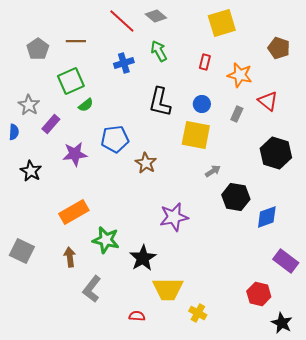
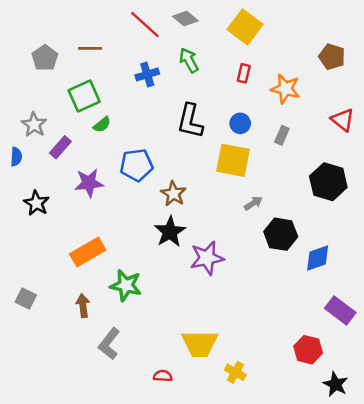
yellow square: (222, 23) -> (245, 27), moved, turned -36
red triangle: (268, 101) -> (343, 120), moved
gray square: (22, 251) -> (26, 298), size x0.7
black star: (143, 258) -> (170, 232), moved

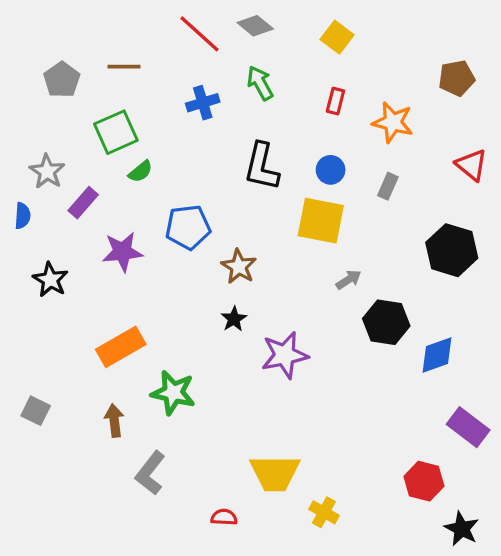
yellow square: (245, 27) -> (337, 37), size x0.7
brown pentagon: (332, 57) -> (457, 78), turned -30
black star: (170, 232) -> (234, 319), size x0.6

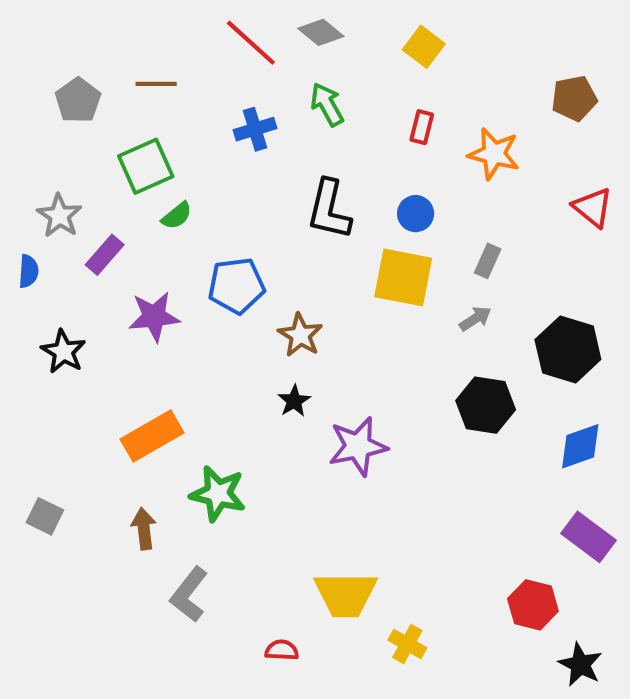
gray rectangle: (388, 186) -> (488, 261), moved
black hexagon: (452, 250) -> (568, 350), moved
gray arrow: (349, 280) -> (475, 319), moved
blue diamond: (437, 355) -> (580, 446), moved

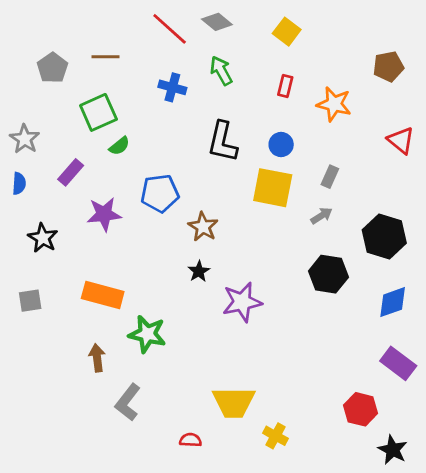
blue cross: (255, 129) -> (172, 87), turned 32
gray star: (59, 216) -> (25, 139), moved
orange rectangle: (152, 436) -> (103, 295), turned 45
gray square: (45, 516) -> (30, 301), moved, turned -35

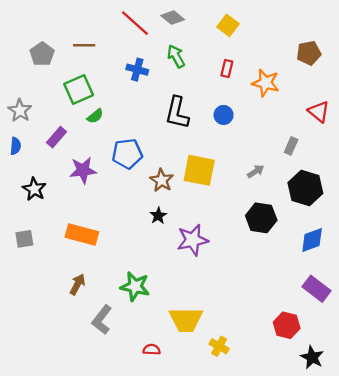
gray rectangle: (330, 177) -> (291, 146), moved
yellow square: (273, 188) -> (199, 170), moved
green star: (147, 334) -> (135, 286), moved
brown arrow: (97, 358) -> (77, 284), turned 35

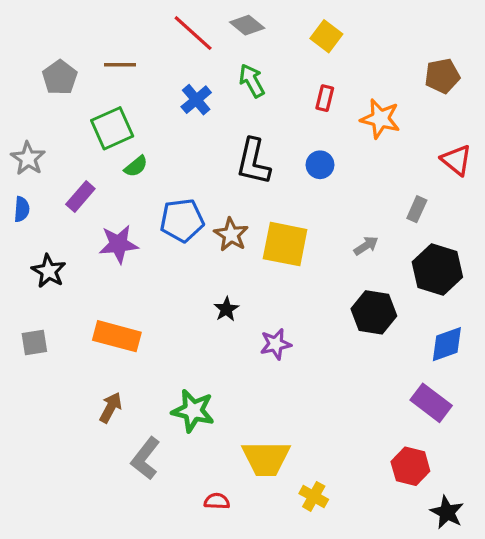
blue cross: (137, 70) -> (196, 100), turned 35
brown star: (162, 180) -> (231, 235), moved
purple star: (193, 240) -> (276, 344), size x0.7
purple rectangle: (317, 289) -> (431, 403), moved

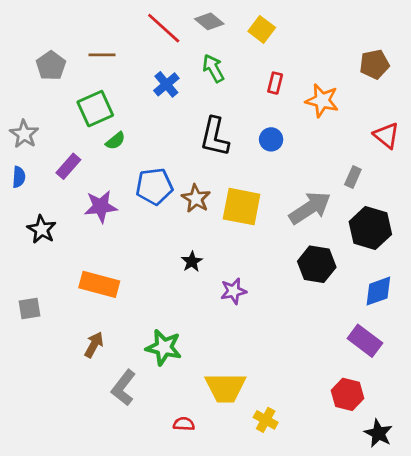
yellow square: (326, 36) -> (262, 29), moved
gray arrow: (366, 246) -> (310, 208), size x2.0
gray square: (34, 342) -> (29, 309), moved

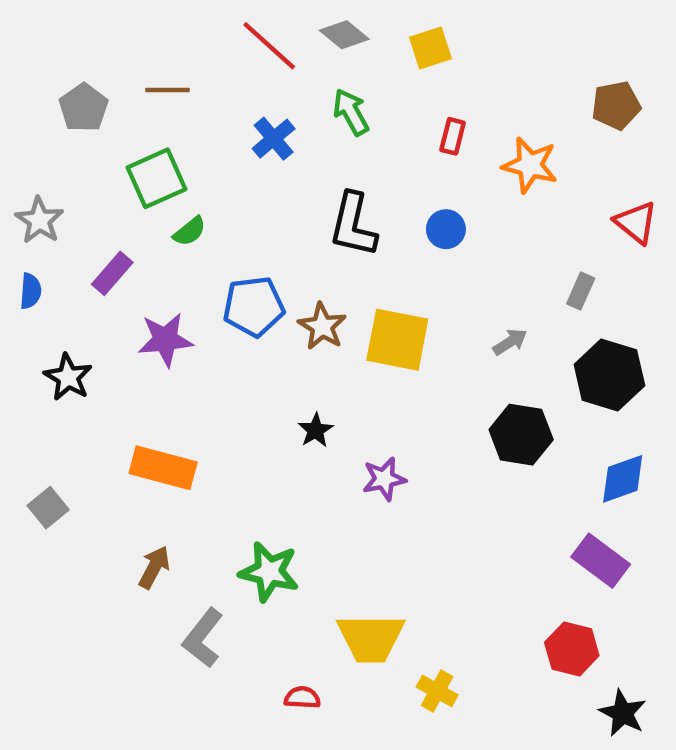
yellow square: (262, 29) -> (430, 48), turned 35
gray arrow: (310, 208) -> (510, 342), size x0.5
gray square: (29, 309) -> (48, 508), turned -30

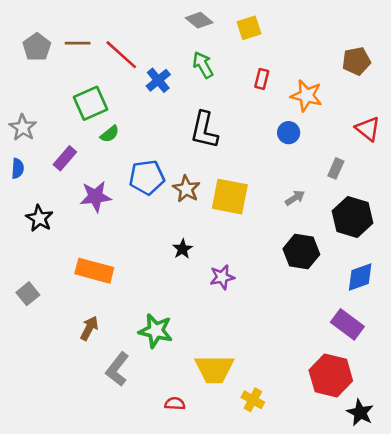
red line: (269, 46) -> (121, 55), moved
brown line: (168, 90) -> (78, 43), moved
gray pentagon: (84, 108) -> (37, 47), moved
blue circle: (446, 229) -> (289, 133), moved
red hexagon: (572, 649) -> (331, 375), size x1.4

